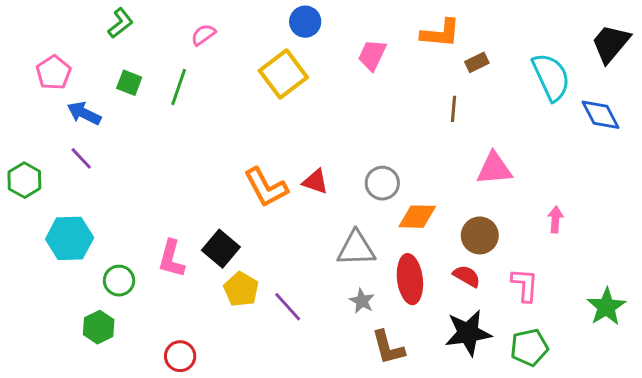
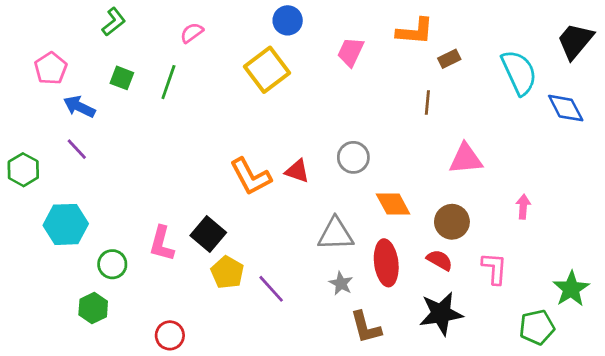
gray circle: (382, 183) -> (353, 157), moved
orange diamond: (417, 217) -> (393, 204), turned 60
green pentagon: (529, 347) -> (537, 327), moved

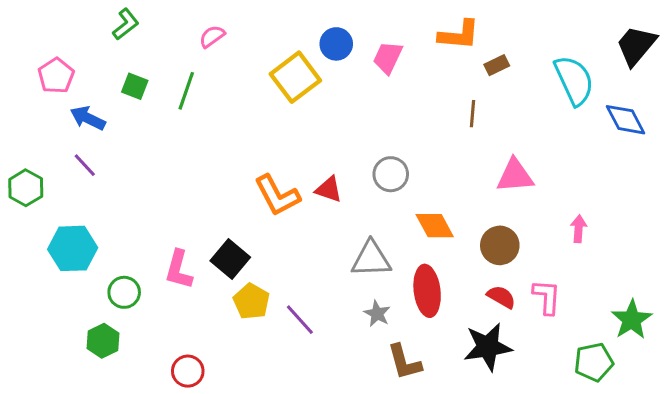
blue circle: (288, 20) -> (336, 44), moved
red semicircle: (440, 260) -> (501, 297), moved

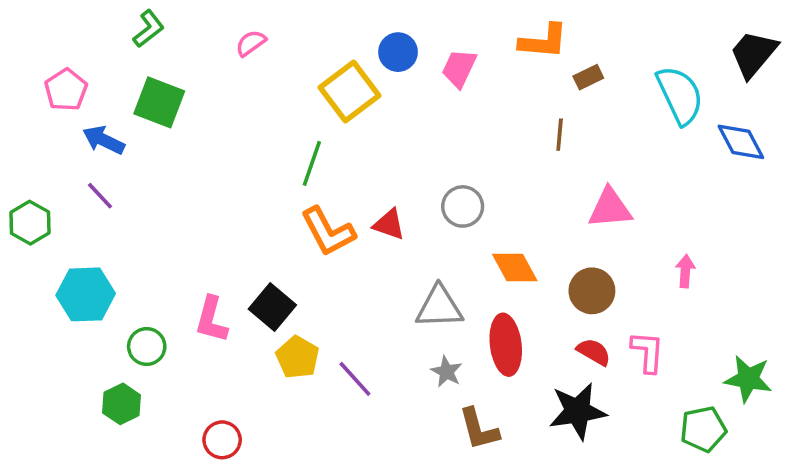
green square: (135, 86) -> (159, 102), size x1.6
green line: (186, 91) -> (312, 163), moved
green star: (632, 320) -> (748, 379), turned -30

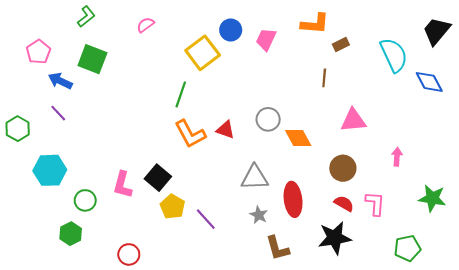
orange diamond: (515, 268) -> (298, 138), moved
green star: (748, 379) -> (432, 198), moved

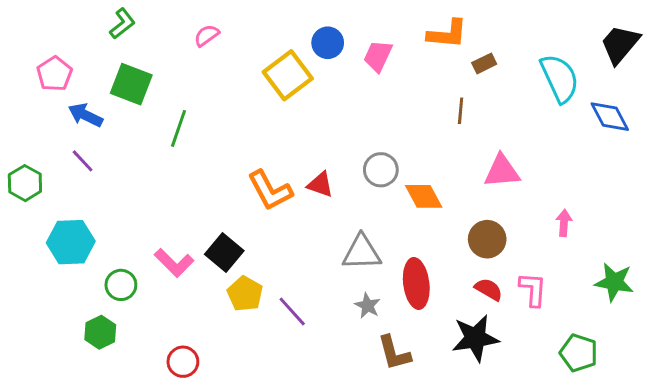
green line: (181, 94) -> (179, 128), moved
pink L-shape: (123, 185) -> (174, 263), turned -60
green pentagon: (407, 248) -> (579, 353), turned 30

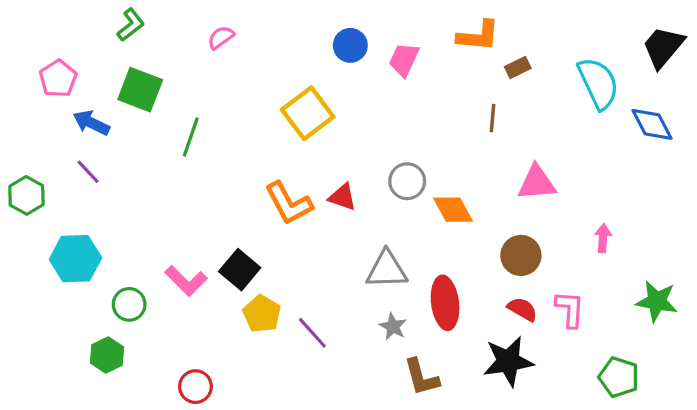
yellow square: (288, 75) -> (308, 113), moved

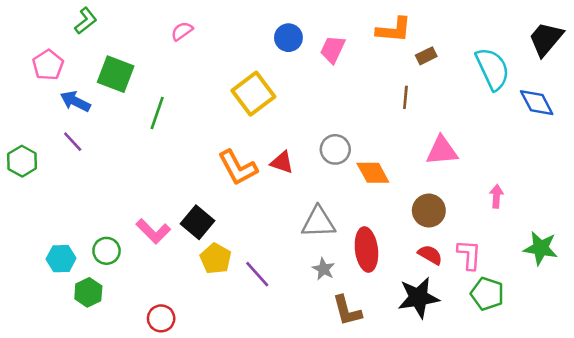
green L-shape: (131, 25) -> (86, 21), moved
cyan hexagon: (75, 259) -> (61, 259), moved, size x0.7
green pentagon: (619, 377) -> (487, 294), moved

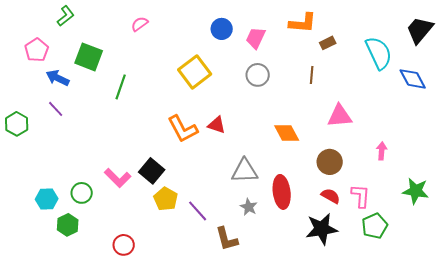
gray circle: (335, 149) -> (258, 75), moved
green pentagon: (487, 294) -> (375, 226), turned 30
brown L-shape: (347, 311) -> (227, 239), moved

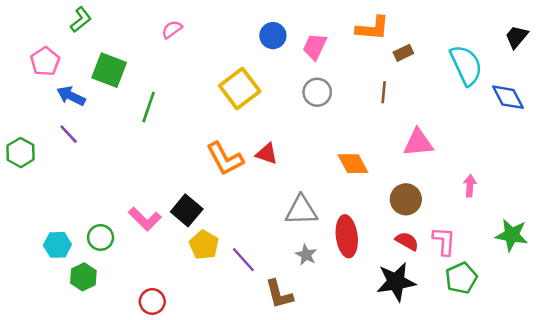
black trapezoid: (420, 30) -> (517, 37), size x0.7

